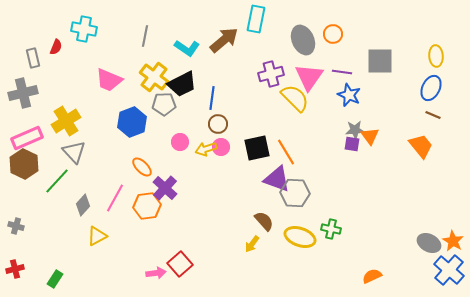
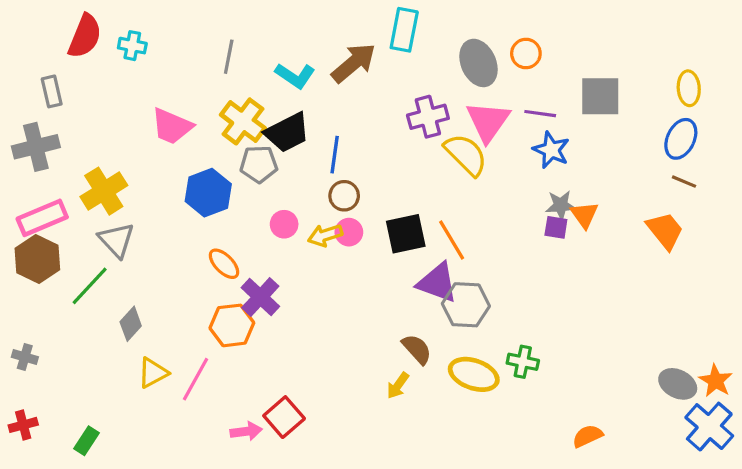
cyan cross: (84, 29) -> (132, 46), size x0.7
red semicircle: (56, 47) -> (85, 36), moved, size x1.8
pink line: (115, 198) -> (196, 379), moved

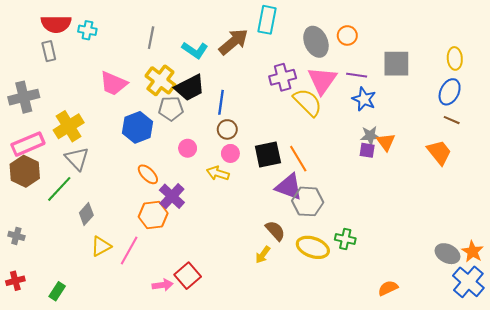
red semicircle: (85, 36) -> (56, 24), turned 68
gray rectangle: (52, 91) -> (49, 51), moved
yellow arrow: (325, 235) -> (218, 173), moved, turned 35

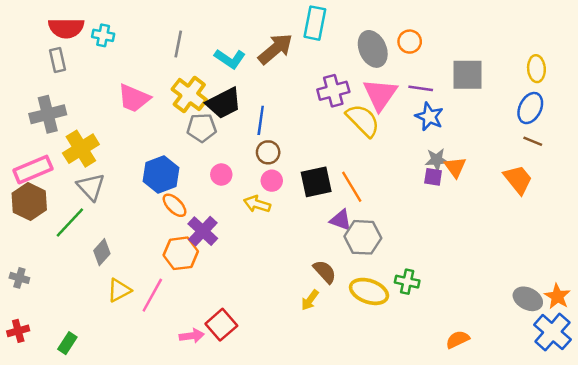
gray cross: (24, 97) -> (48, 114), moved
blue hexagon: (137, 127) -> (161, 174), moved
purple triangle: (289, 187) -> (341, 220), size x0.7

